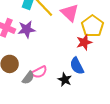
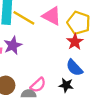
gray semicircle: (28, 78) -> (29, 94), turned -112

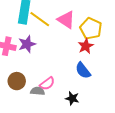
black star: (66, 85) -> (72, 98), moved

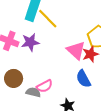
pink triangle: (66, 20) -> (76, 50), moved

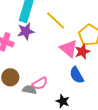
yellow line: (48, 19) -> (56, 20), moved
purple star: (30, 42) -> (26, 31), moved

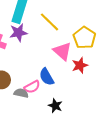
red star: (82, 52) -> (80, 65), moved
blue semicircle: (77, 75) -> (47, 77), moved

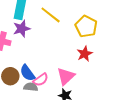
pink triangle: (62, 51) -> (66, 76), moved, turned 42
blue semicircle: (47, 77) -> (27, 73), moved

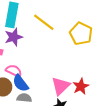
red star: (85, 54) -> (81, 86), moved
pink semicircle: (41, 80) -> (14, 71), moved, turned -119

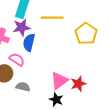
yellow line: (44, 22) -> (52, 18), turned -45
blue semicircle: (21, 83) -> (29, 43), moved, turned 42

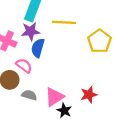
pink triangle: (59, 81) -> (54, 97), moved

